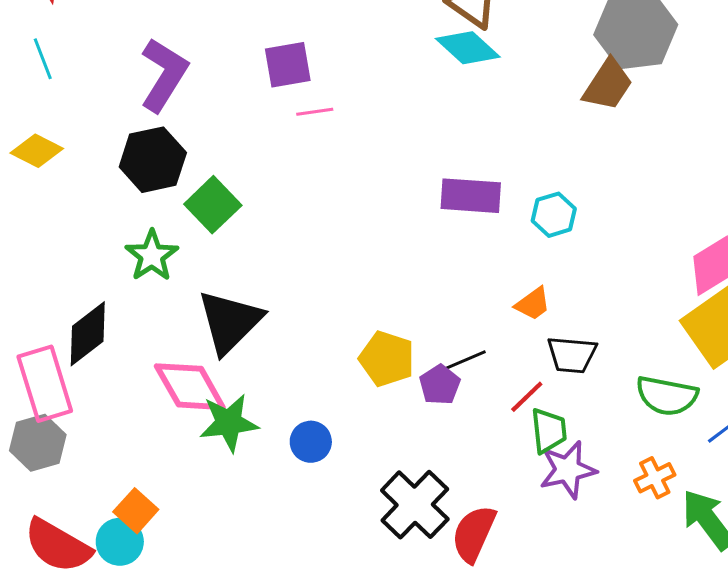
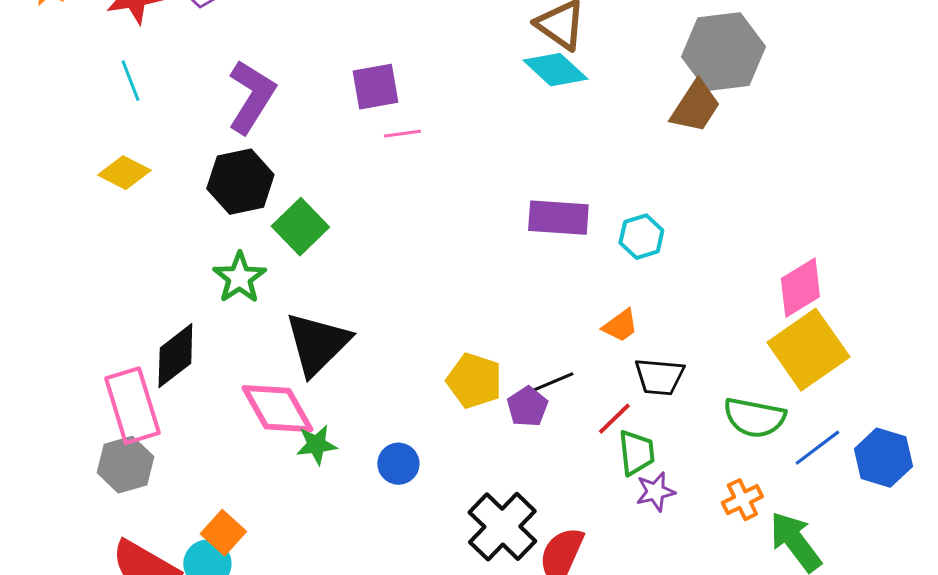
green star: (229, 423) -> (316, 445), size x0.7
purple star: (568, 470) -> (655, 492), size x0.7

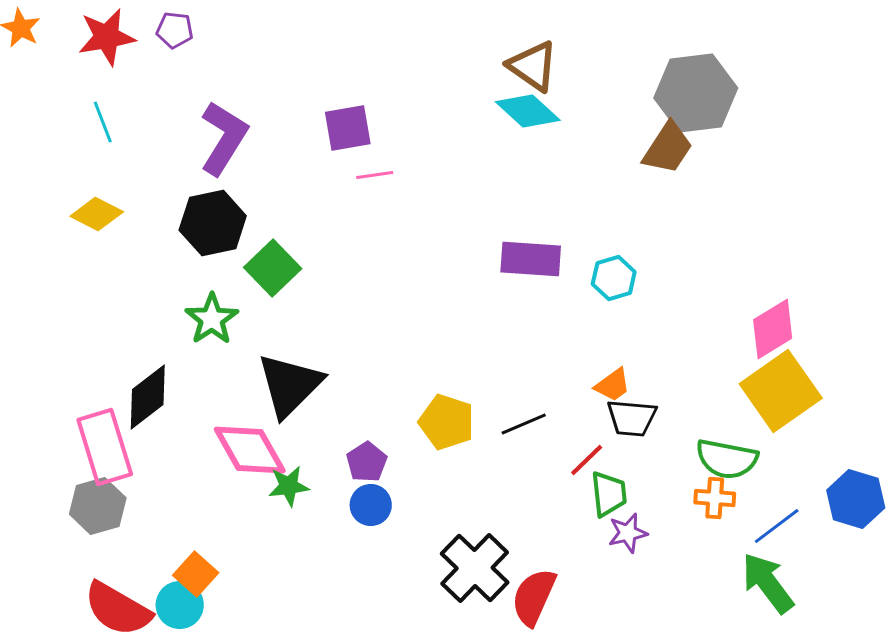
orange trapezoid: (620, 326) -> (613, 385), moved
purple pentagon: (527, 407) -> (367, 462), moved
blue line: (817, 448) -> (777, 526), moved
orange cross: (742, 500) -> (715, 498), moved, turned 30

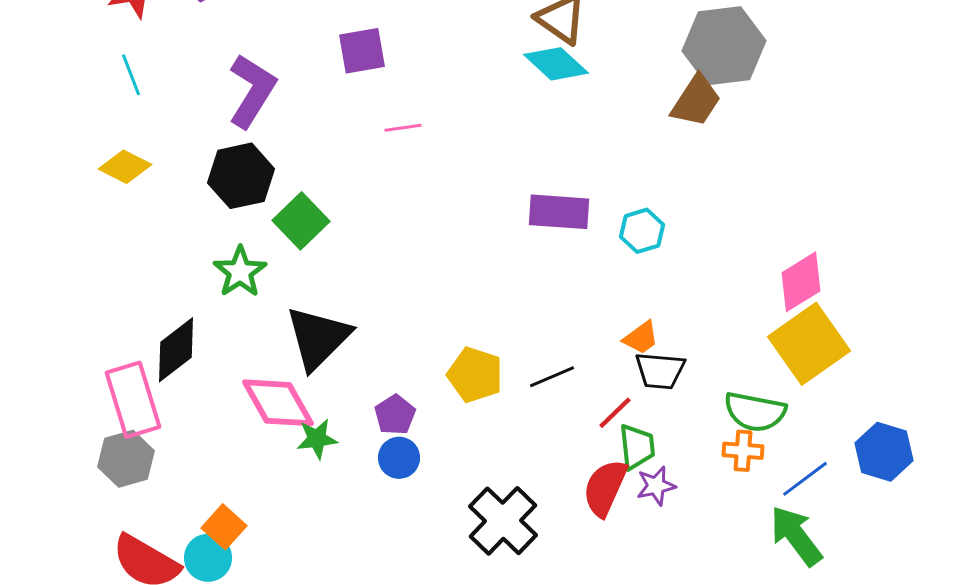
purple square: (348, 128) -> (362, 51), moved
red semicircle: (534, 597) -> (605, 488), moved

